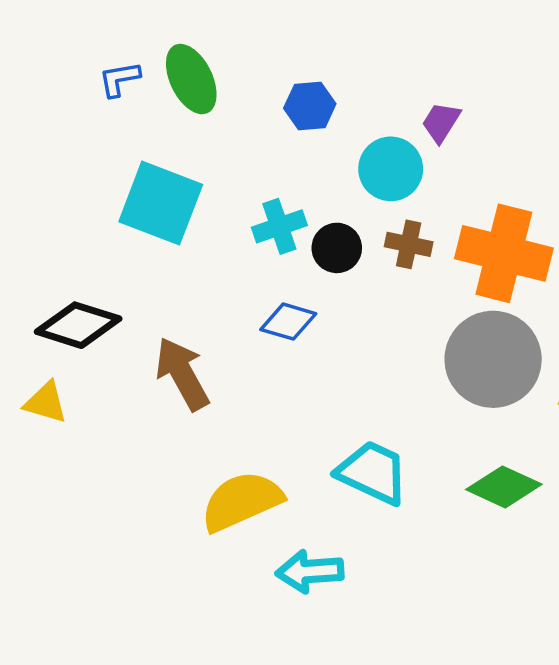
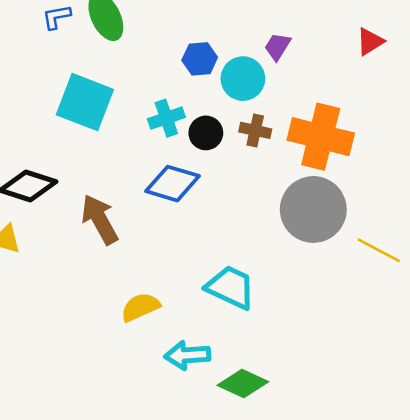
blue hexagon: (310, 106) -> (200, 59), moved
blue diamond: (288, 322) -> (173, 184), size x1.4
green diamond: (504, 487) -> (243, 384), moved
yellow semicircle: (242, 501) -> (140, 307), size x0.7

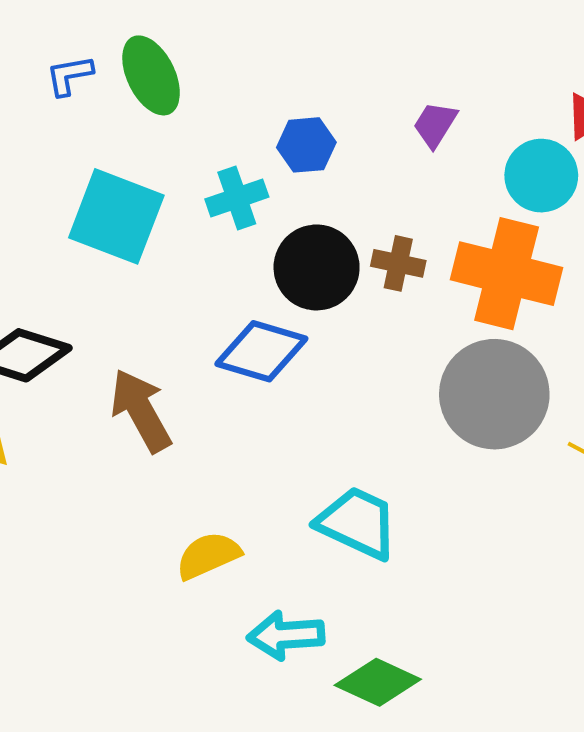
cyan circle: (243, 79) -> (541, 176), moved
cyan cross: (166, 118) -> (237, 198), moved
black circle: (206, 133) -> (317, 267), size x1.5

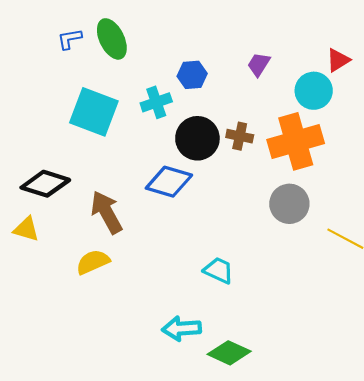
orange cross: (507, 274) -> (296, 141), turned -30
gray circle: (494, 394) -> (289, 204), size x0.7
cyan trapezoid: (357, 523) -> (219, 270), size x0.7
yellow semicircle: (208, 556) -> (93, 262), moved

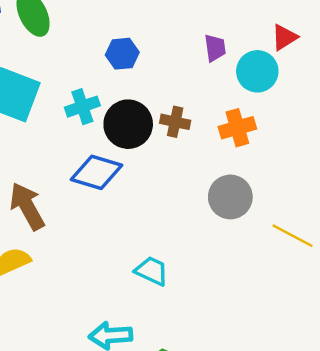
purple trapezoid: (259, 64) -> (215, 48), moved, turned 140
cyan cross: (156, 102) -> (82, 107), moved
orange cross: (296, 141) -> (237, 128), size x0.6

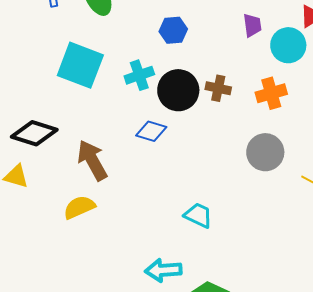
blue diamond: (96, 172) -> (151, 131), size x0.7

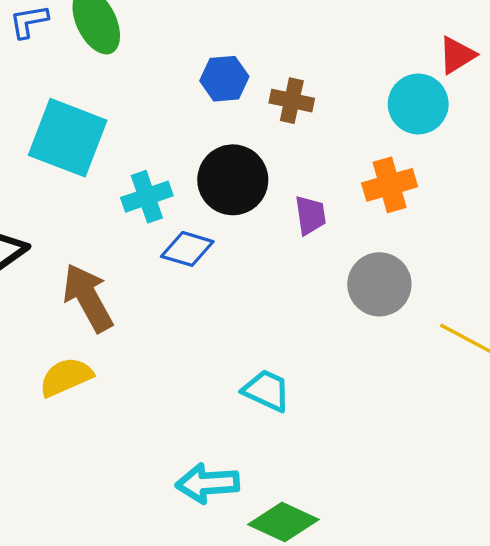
purple trapezoid: (252, 25) -> (310, 215), moved
cyan cross: (139, 75) -> (147, 197), moved
brown cross: (218, 88) -> (292, 101), moved

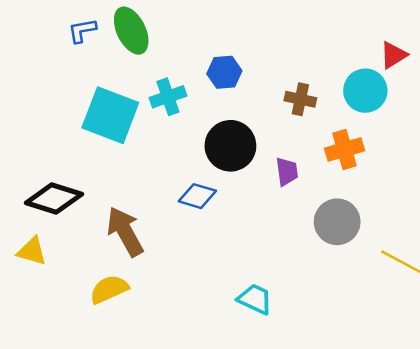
brown cross: (292, 101) -> (300, 99), moved
cyan cross: (147, 197) -> (168, 97), moved

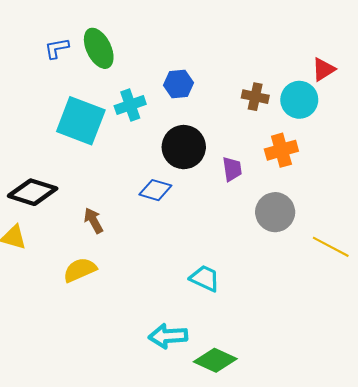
brown cross: (300, 99) -> (255, 97), moved
brown arrow: (125, 232) -> (93, 221), size x0.6

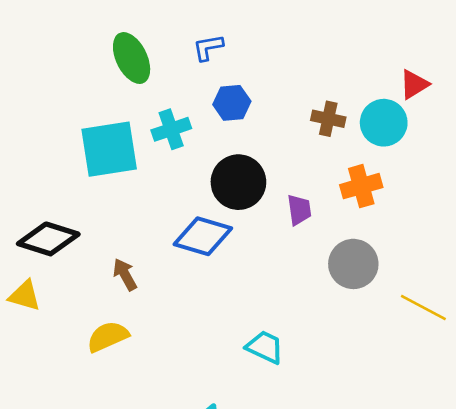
blue L-shape: (57, 48) -> (208, 47), moved
cyan square: (81, 121) -> (109, 149), turned -30
blue diamond: (155, 190) -> (203, 236), size x1.4

